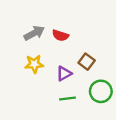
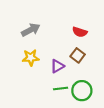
red semicircle: (60, 35) -> (80, 32), moved
green circle: (101, 91) -> (82, 91), moved

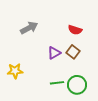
yellow star: (31, 58) -> (15, 71), moved
purple triangle: (57, 66) -> (54, 53), moved

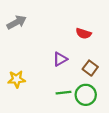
gray arrow: (29, 28) -> (17, 22), moved
brown square: (73, 52) -> (90, 68), moved

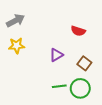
yellow star: (17, 79) -> (17, 46), moved

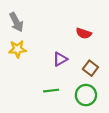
gray arrow: (15, 20) -> (16, 22), turned 90
green line: (59, 86) -> (51, 91), moved

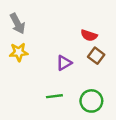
brown square: (90, 68) -> (96, 56), moved

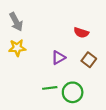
brown square: (96, 56) -> (89, 60), moved
green circle: (91, 101) -> (73, 92), moved

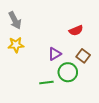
red semicircle: (81, 33) -> (76, 30), turned -40
green circle: (73, 92) -> (68, 72), moved

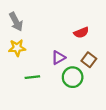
green line: (46, 82) -> (32, 77), moved

